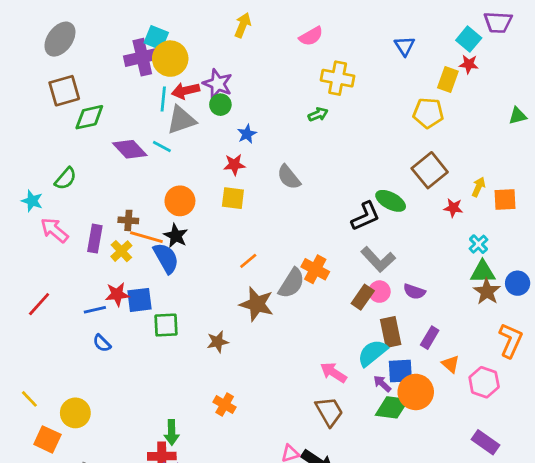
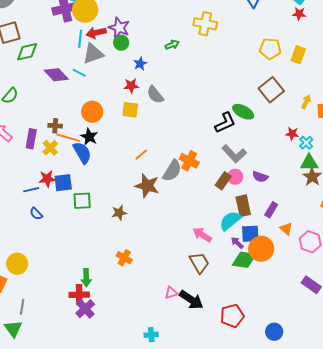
yellow rectangle: (448, 80) -> (298, 55), moved
green arrow: (318, 114) -> (172, 45), moved
gray semicircle: (289, 177) -> (155, 95), moved
red star: (453, 208) -> (292, 134), moved

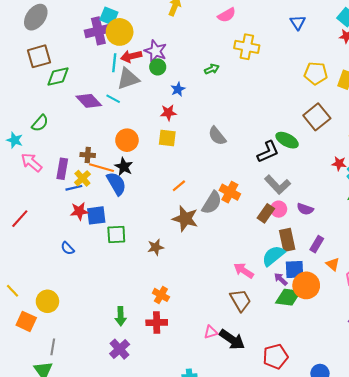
gray semicircle: (155, 95) -> (217, 136), moved
blue line: (31, 190) -> (74, 188), moved
red cross: (79, 295) -> (157, 323), moved

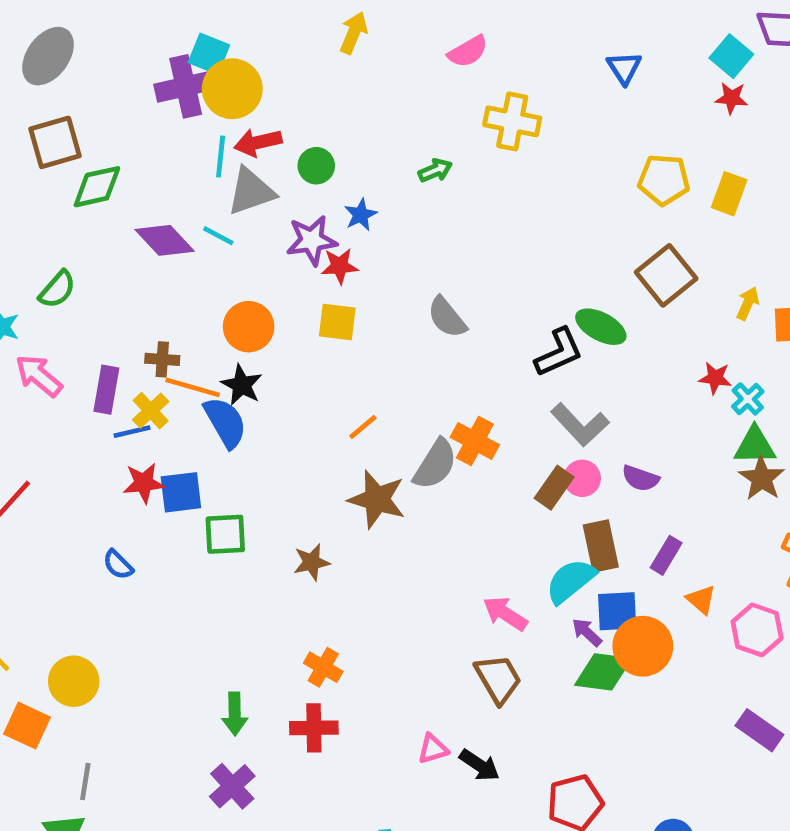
purple star: (156, 51) -> (312, 240), moved, turned -30
black arrow: (232, 340) -> (480, 765), size x0.7

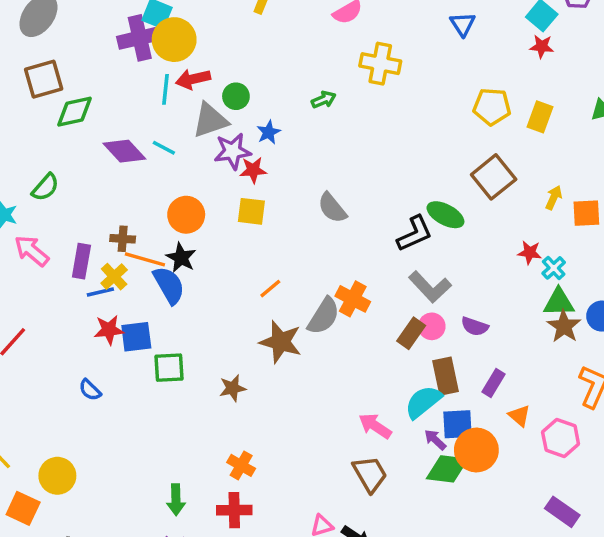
gray triangle: (251, 191) -> (210, 120), moved

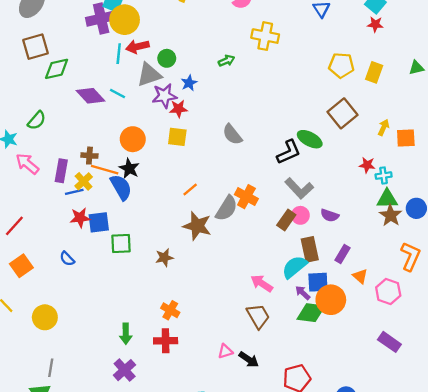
cyan cross: (554, 268) -> (384, 176), turned 35
orange square: (23, 508) -> (21, 266), moved, turned 30

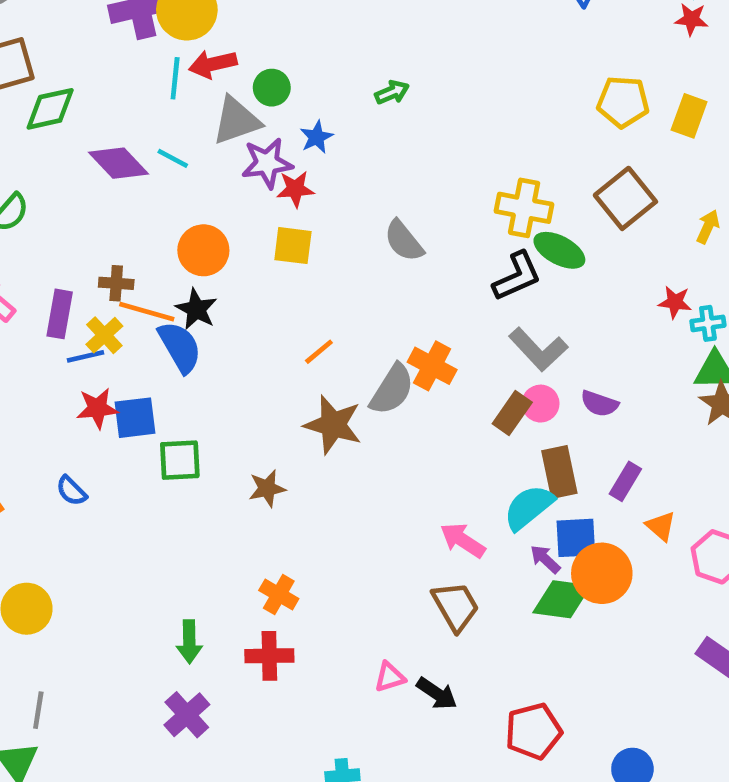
yellow cross: (265, 36) -> (524, 208), moved

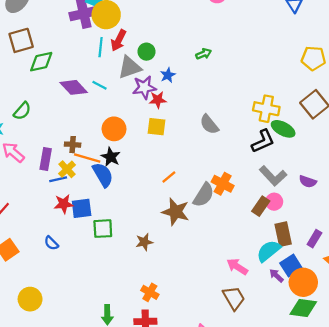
red arrow: (213, 64) -> (118, 40), turned -50
purple semicircle: (599, 404) -> (308, 181), moved
blue square: (576, 538) -> (291, 265), turned -30
green diamond: (562, 599) -> (303, 308), moved

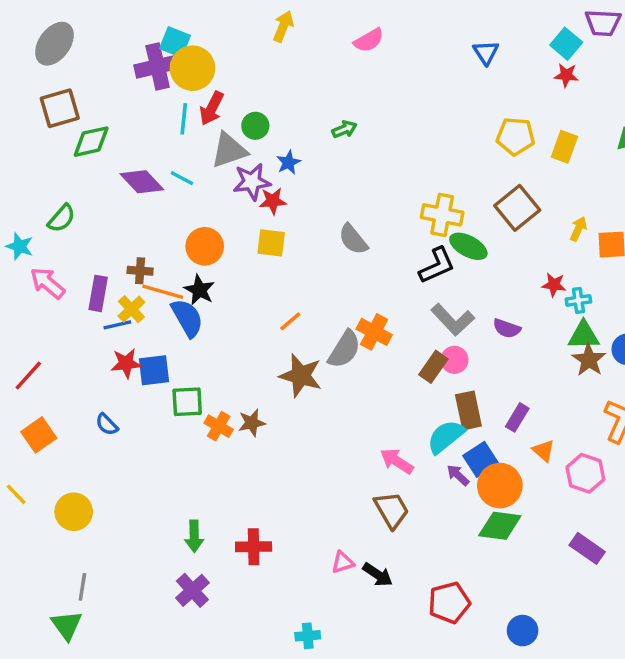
orange cross: (150, 292) -> (219, 426), moved

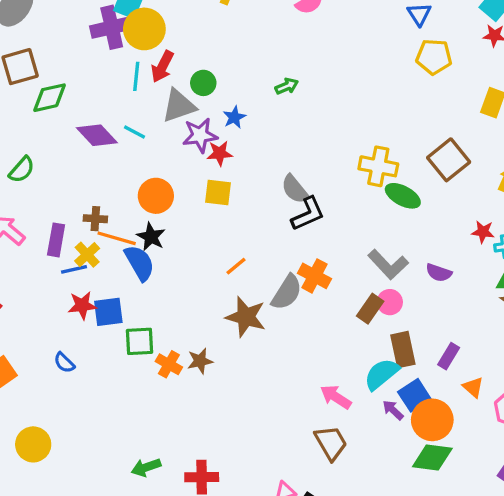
yellow pentagon: (516, 136) -> (434, 57), moved
black L-shape: (437, 266) -> (308, 214), moved
green arrow: (194, 536) -> (146, 467), turned 72

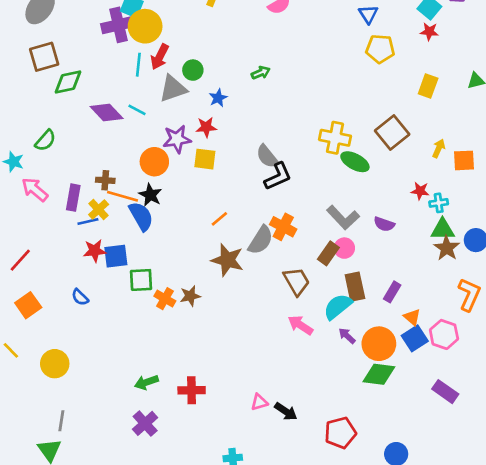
purple star: (200, 135) -> (177, 139), moved
blue square: (414, 395) -> (415, 338), moved
brown trapezoid: (331, 443) -> (296, 281), moved

